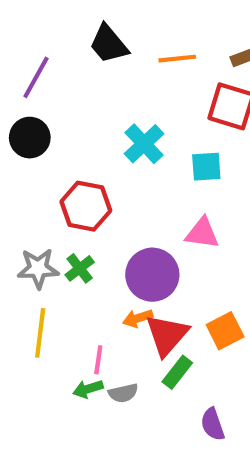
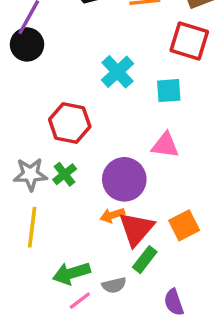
black circle: (30, 138) -> (27, 44), moved
pink line: (98, 360) -> (80, 301), moved, turned 45
green arrow: (88, 389) -> (71, 273), size x1.5
gray semicircle: (123, 393) -> (114, 285), moved

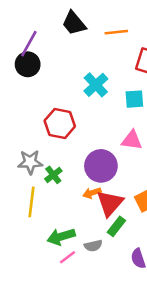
green cross: (65, 174) -> (53, 175), moved

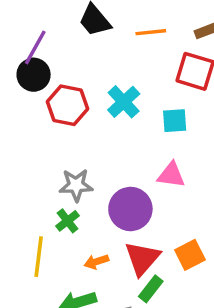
red hexagon: (60, 123) -> (68, 105), moved
gray star: (30, 162) -> (76, 185), moved
orange arrow: (92, 193) -> (96, 262), moved

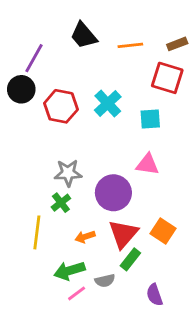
black circle: (34, 75) -> (21, 89), moved
orange square: (190, 255) -> (163, 231), turned -30

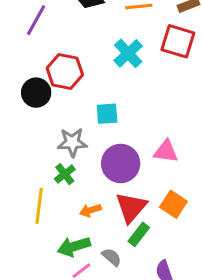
black circle: (21, 89) -> (36, 93), moved
cyan cross: (108, 103) -> (128, 53), moved
cyan square: (150, 119) -> (107, 114), moved
pink triangle: (147, 164) -> (166, 151), moved
gray semicircle: (105, 281) -> (112, 257), turned -126

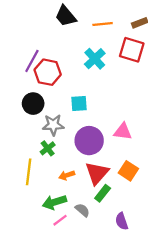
purple line: (36, 20) -> (32, 61), moved
black circle: (36, 93) -> (33, 104), moved

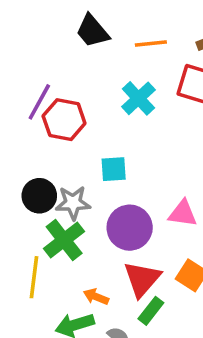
black circle: (33, 104) -> (39, 196), moved
green cross: (48, 148) -> (64, 240), size x1.6
orange arrow: (67, 175) -> (96, 297), moved, turned 40

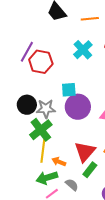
purple circle: (130, 228) -> (78, 107), moved
yellow line: (34, 277) -> (43, 151), moved

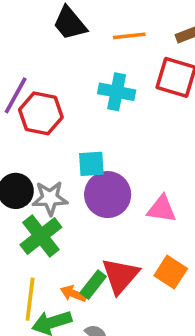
cyan cross: (83, 50) -> (117, 92), turned -36
yellow line: (43, 151) -> (30, 299), moved
green rectangle: (90, 170) -> (93, 285), moved

